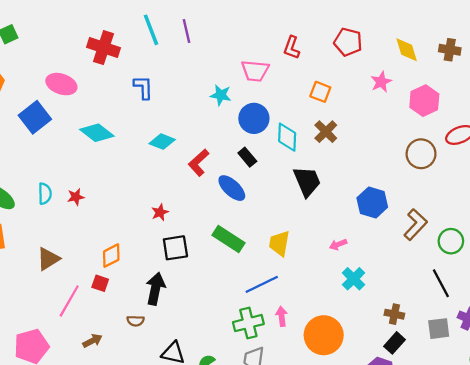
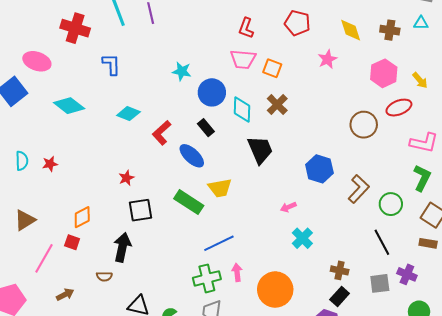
pink trapezoid: (255, 71) -> (243, 59), moved
pink hexagon: (424, 101) -> (384, 73), moved
yellow trapezoid: (279, 243) -> (220, 188), moved, turned -110

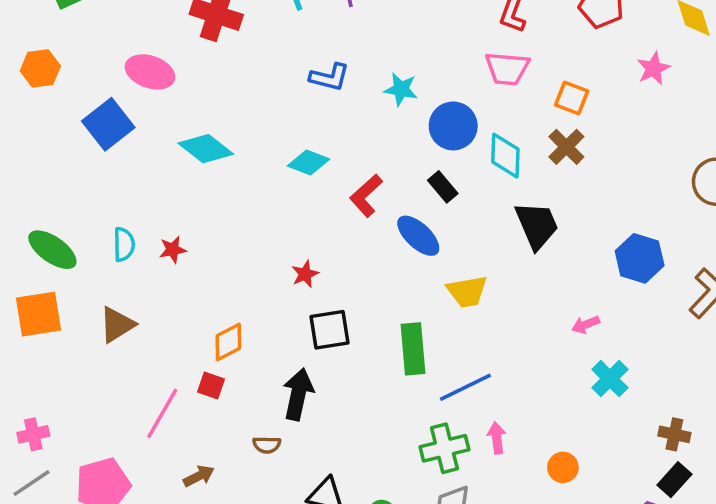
blue L-shape: (111, 64) -> (329, 77), moved, turned 105
orange square: (272, 68) -> (572, 98), moved
green rectangle: (189, 202) -> (413, 349), moved, turned 52
brown triangle: (25, 220) -> (117, 325), moved
orange circle: (275, 290) -> (563, 467), size x0.5

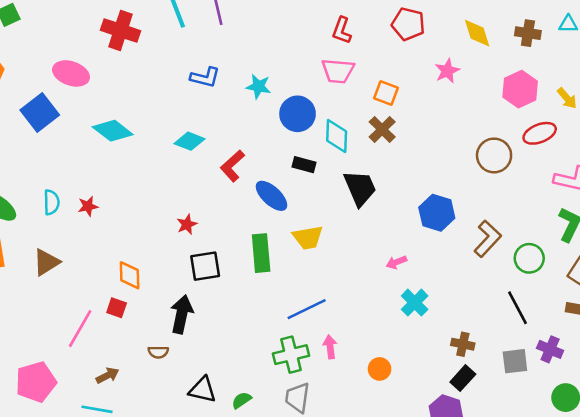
black rectangle: (443, 187) -> (304, 165), moved, turned -35
orange diamond: (228, 342) -> (130, 275), turned -64
green rectangle: (413, 349) -> (261, 253), moved

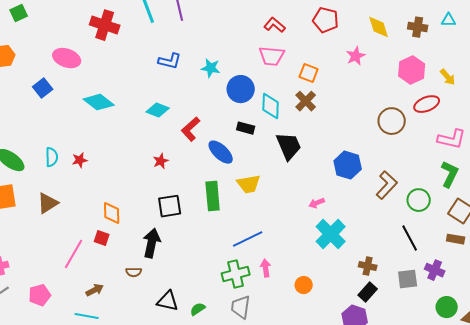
red L-shape: (342, 31) -> (275, 25), turned 110
blue square: (40, 113) -> (43, 88), size x0.7
red star: (187, 224) -> (161, 161), moved
cyan cross: (415, 303) -> (331, 234), size x1.4
pink pentagon: (36, 382) -> (40, 295), size x0.7

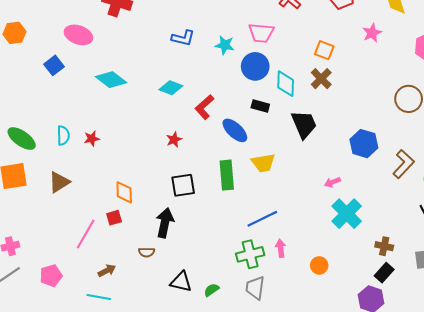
pink trapezoid: (272, 56) -> (261, 33), moved
red square: (102, 238) -> (114, 218), turned -35

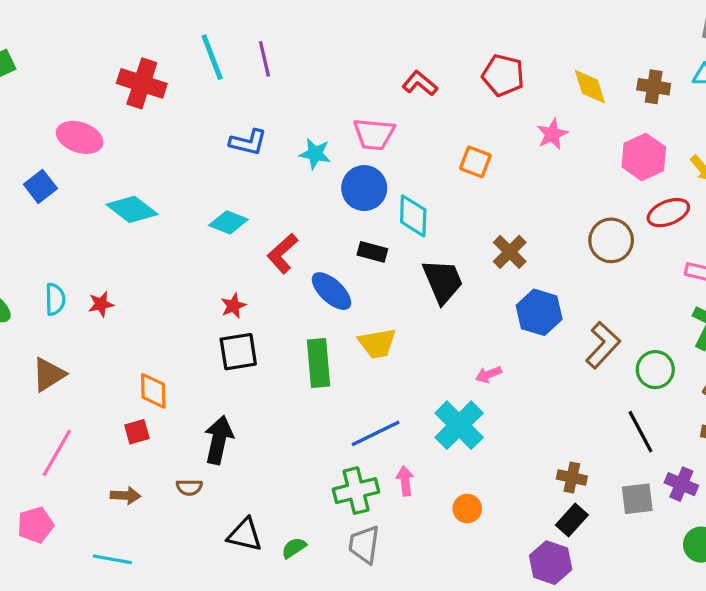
brown cross: (321, 79) -> (510, 252), moved
black square: (183, 185) -> (238, 352), moved
cyan cross: (347, 214) -> (459, 425), moved
pink line: (86, 234) -> (57, 453), moved
brown arrow: (107, 271) -> (125, 495), moved, turned 30

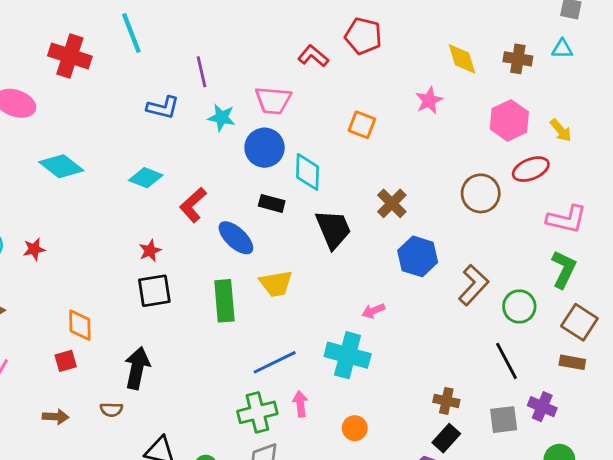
purple line: (264, 59) -> (202, 72), moved
red pentagon: (503, 75) -> (363, 36), moved
cyan cross: (459, 425) -> (348, 355), turned -30

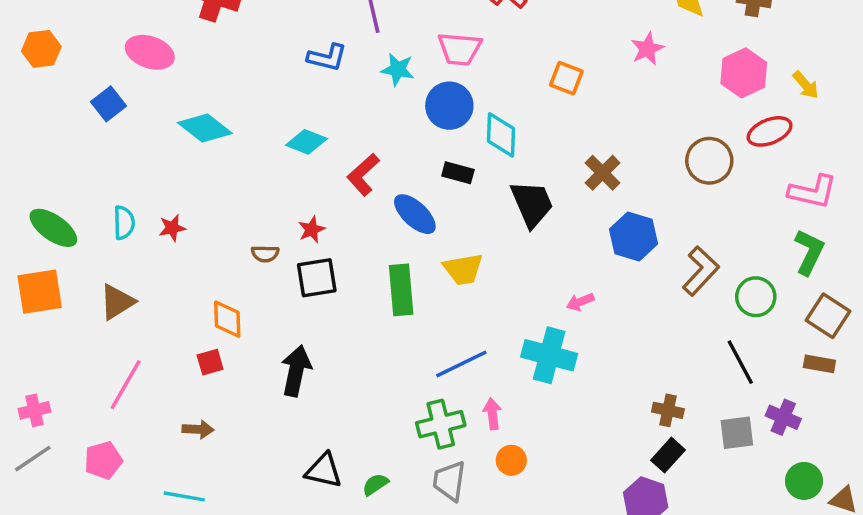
brown semicircle: (111, 410) -> (265, 254), moved
orange circle: (355, 428) -> (511, 460), moved

